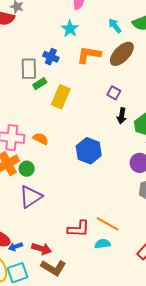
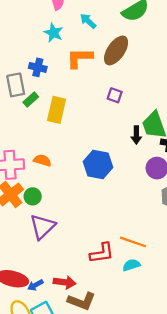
cyan arrow: (115, 26) -> (88, 21), moved
black arrow: (122, 116) -> (136, 135), moved

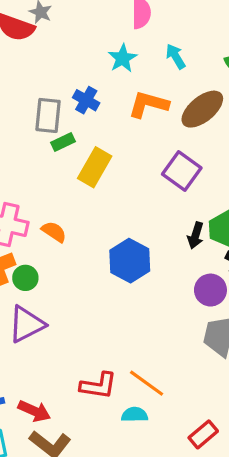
purple square: (115, 95) -> (182, 171), size x1.6

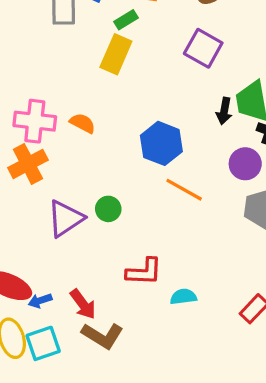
green rectangle: (63, 142) -> (126, 20), moved
green circle: (25, 278) -> (108, 209), moved
orange line: (147, 383) -> (184, 190), moved
red arrow: (34, 411) -> (83, 304), turned 36

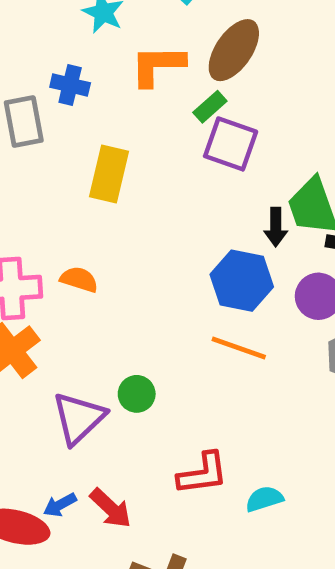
green rectangle: (126, 20) -> (210, 107), moved
blue hexagon: (161, 143) -> (242, 281), moved
blue arrow: (40, 301) -> (60, 505), moved
red arrow: (83, 304) -> (111, 508), moved

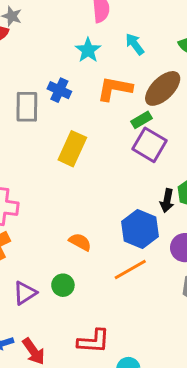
orange semicircle: (79, 279) -> (80, 242), moved
orange line: (239, 348) -> (130, 269), turned -60
purple triangle: (79, 418) -> (25, 293), size x0.7

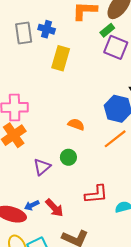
blue cross: (59, 90) -> (47, 29), moved

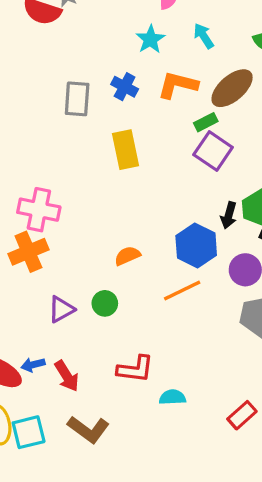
blue cross: (47, 29) -> (125, 87), moved
yellow rectangle: (61, 58) -> (125, 150), turned -40
orange semicircle: (76, 124) -> (127, 256), turned -56

